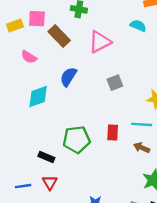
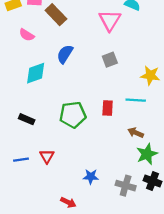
pink triangle: (100, 42) -> (110, 20), moved, turned -30
brown arrow: (142, 148) -> (136, 133), moved
black rectangle: (46, 157) -> (27, 119), moved

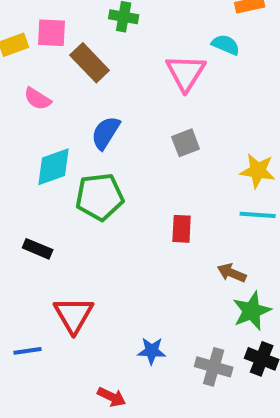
cyan line: (136, 100) -> (258, 215), moved
green pentagon: (73, 115) -> (100, 197), moved
red triangle: (47, 156) -> (74, 315), size x1.5
blue line: (21, 160) -> (28, 351), moved

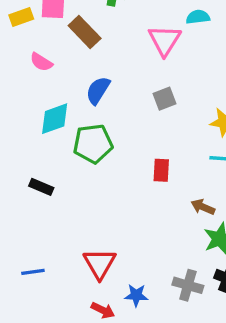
cyan semicircle: (226, 45) -> (198, 17), turned -30
red triangle: (74, 315) -> (100, 264), moved
blue star: (152, 351) -> (136, 295), moved

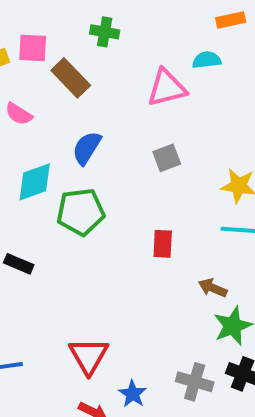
pink triangle: (165, 40) -> (167, 88), turned 44
blue star: (136, 295) -> (133, 394), turned 30

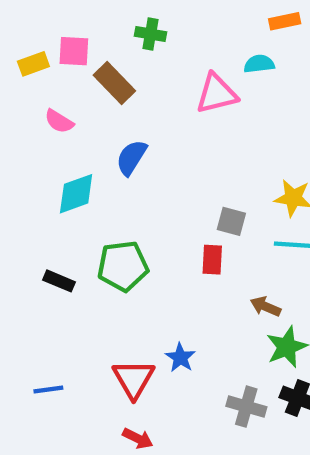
gray square: (167, 158) -> (231, 221), moved, turned 36
green pentagon: (81, 212) -> (123, 266), moved
blue star: (133, 394) -> (180, 358), moved

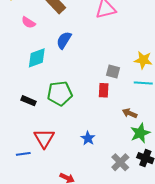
red triangle: (134, 379) -> (44, 138), moved
gray cross: (246, 407) -> (120, 162), turned 30

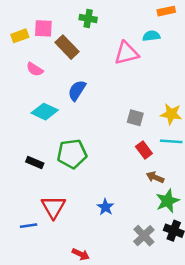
cyan diamond: (37, 58) -> (45, 112), turned 45
gray square: (113, 71) -> (135, 118), moved
red rectangle: (104, 90) -> (144, 150), moved, turned -40

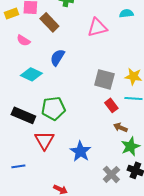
cyan semicircle: (151, 36) -> (126, 13), moved
gray square: (135, 118) -> (104, 79), size x1.5
black rectangle: (35, 162) -> (23, 115), size x1.6
red triangle: (53, 207) -> (44, 140), moved
blue star: (105, 207) -> (80, 151), size x1.5

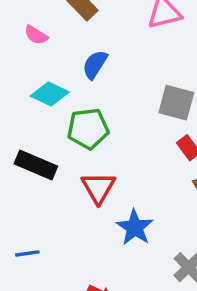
green pentagon: (53, 108) -> (88, 129), moved
red triangle: (44, 140) -> (98, 188), moved

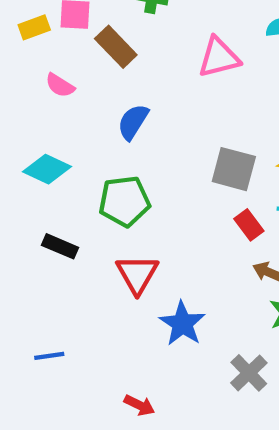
cyan diamond: (50, 94) -> (47, 169), moved
black rectangle: (36, 165) -> (60, 246), size x0.7

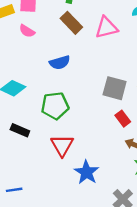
brown rectangle: (116, 47) -> (71, 23), moved
pink semicircle: (60, 85) -> (27, 31), moved
blue semicircle: (133, 122) -> (60, 63), turned -138

